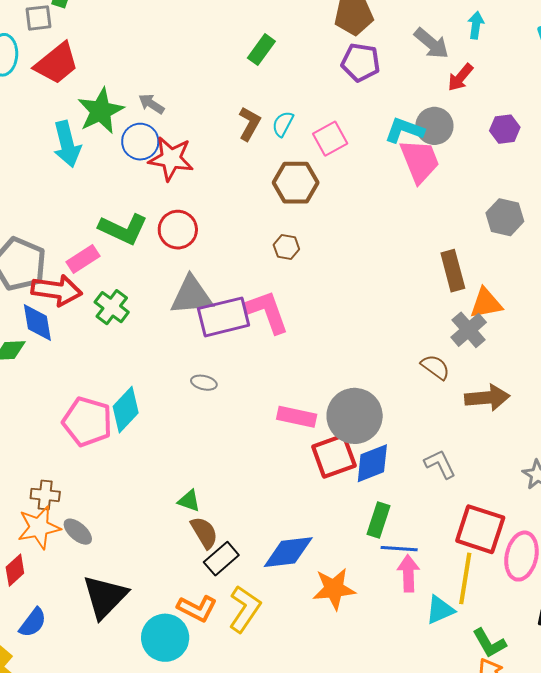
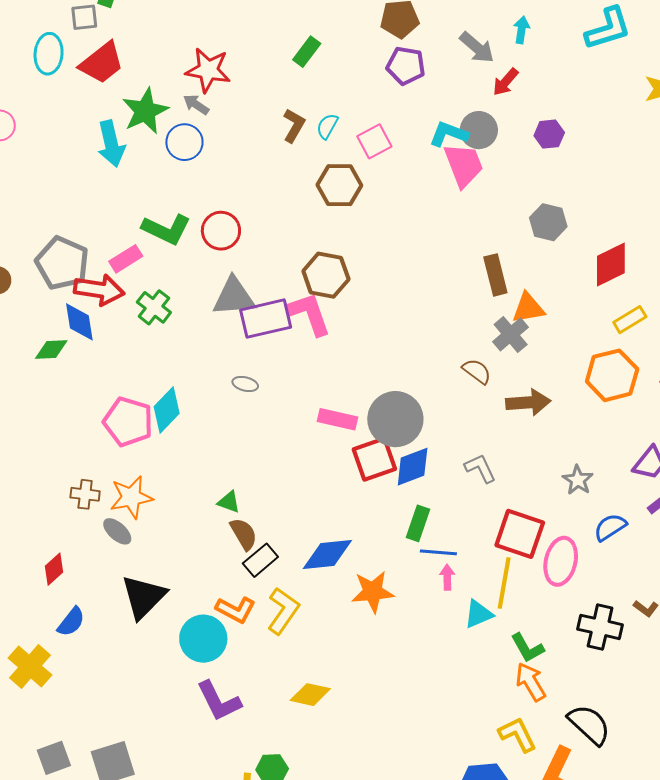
red star: (171, 159) -> (208, 70), moved
brown hexagon: (286, 247) -> (326, 275), moved, size x1.8
orange star: (39, 527) -> (131, 497), moved
pink arrow: (408, 573) -> (447, 577), size x0.7

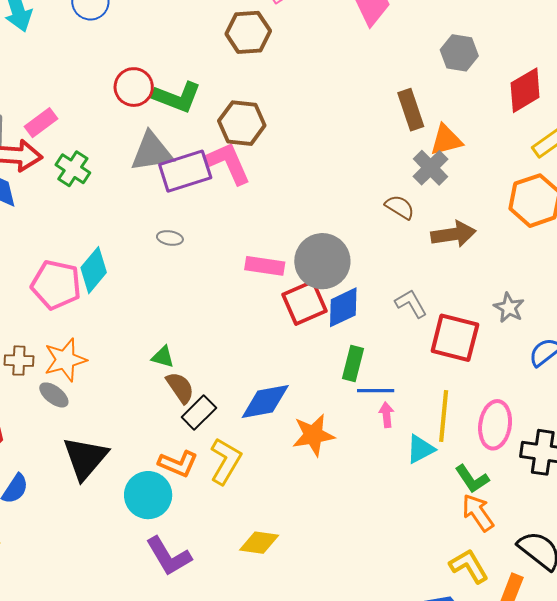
green L-shape: (166, 229) -> (177, 97), moved
red square: (520, 534) -> (455, 338), moved
pink ellipse: (561, 561) -> (495, 425), moved

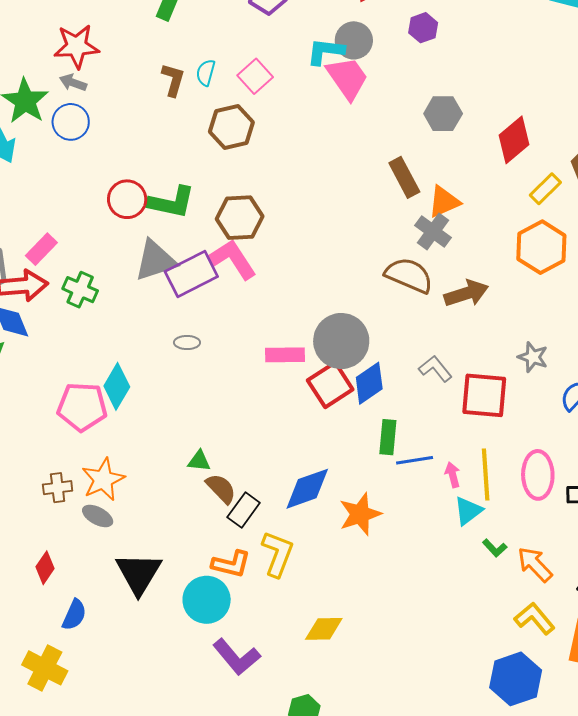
brown semicircle: (400, 207) -> (409, 275), size x1.6
pink arrow: (387, 415) -> (453, 475), moved
green L-shape: (472, 479) -> (495, 548), moved, size x0.7

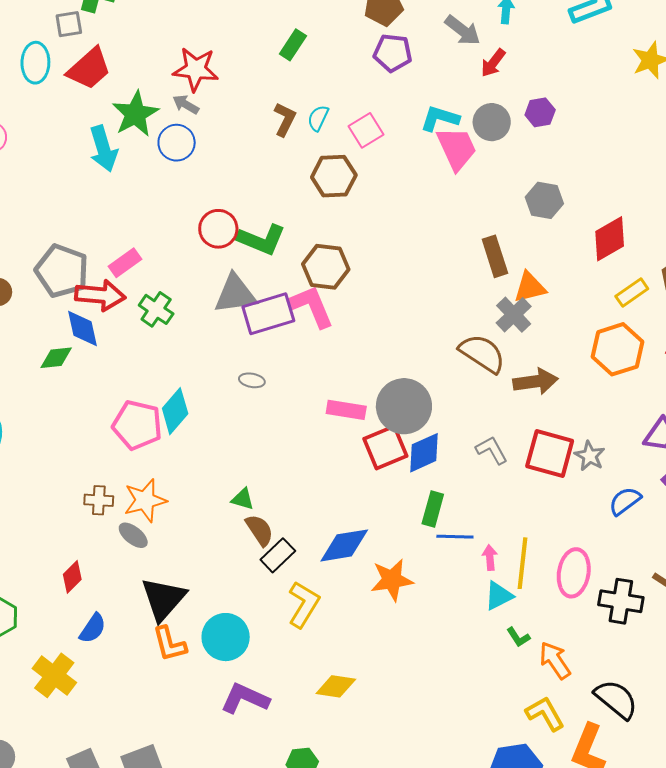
gray circle: (354, 40) -> (492, 122), moved
red square: (484, 395) -> (550, 453), moved
orange L-shape: (231, 564) -> (169, 644), moved, turned 51
purple L-shape: (236, 657) -> (245, 699), turned 144

